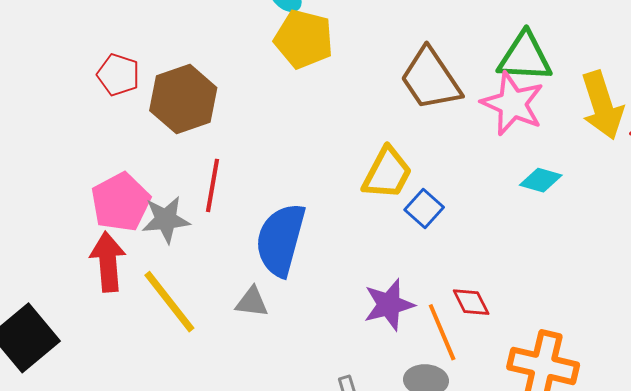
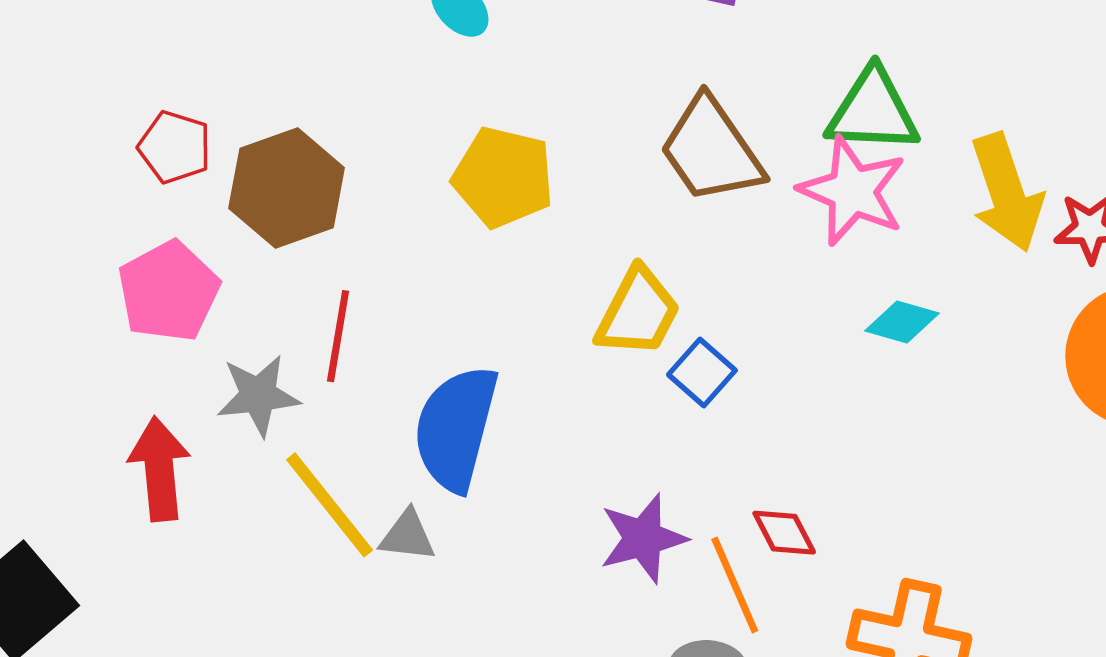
yellow pentagon: (304, 39) -> (503, 177), moved
pink pentagon: (121, 202) -> (169, 291), moved
yellow line: (169, 302) -> (330, 505), moved

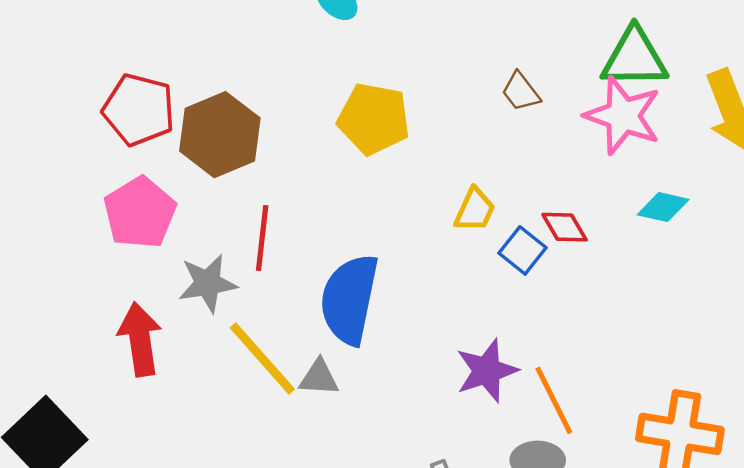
red pentagon: (175, 147) -> (139, 110), size x1.4
brown trapezoid: (711, 150) -> (521, 92), size x0.5
yellow trapezoid: (638, 312) -> (475, 210), size x0.7
red diamond: (784, 533) -> (565, 227), moved

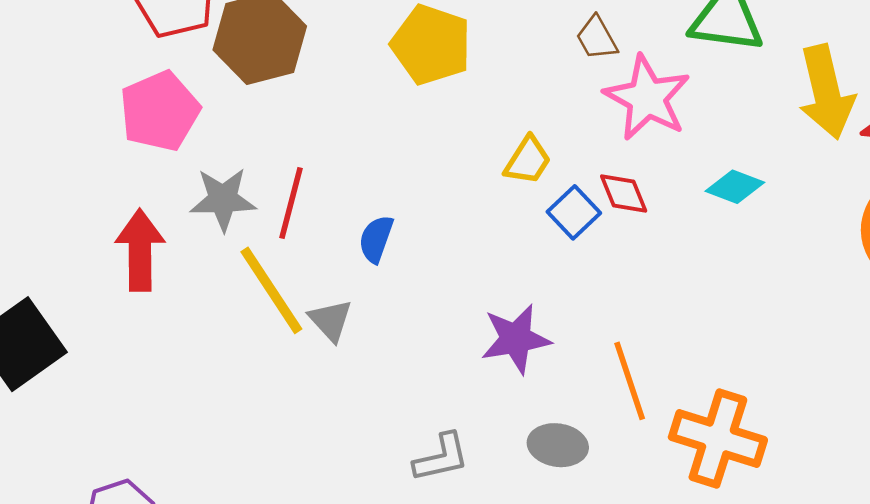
pink star: (623, 116) -> (647, 98), moved
red line: (262, 238) -> (291, 203), moved
blue semicircle: (349, 299) -> (376, 239), size x0.5
gray triangle: (319, 378) -> (331, 320), turned 36
orange line: (554, 400) -> (630, 381), moved

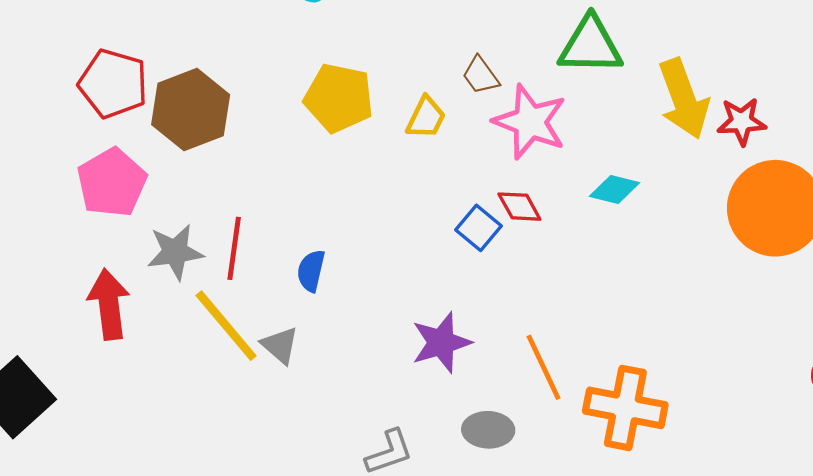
yellow trapezoid: (528, 161) -> (426, 118), moved

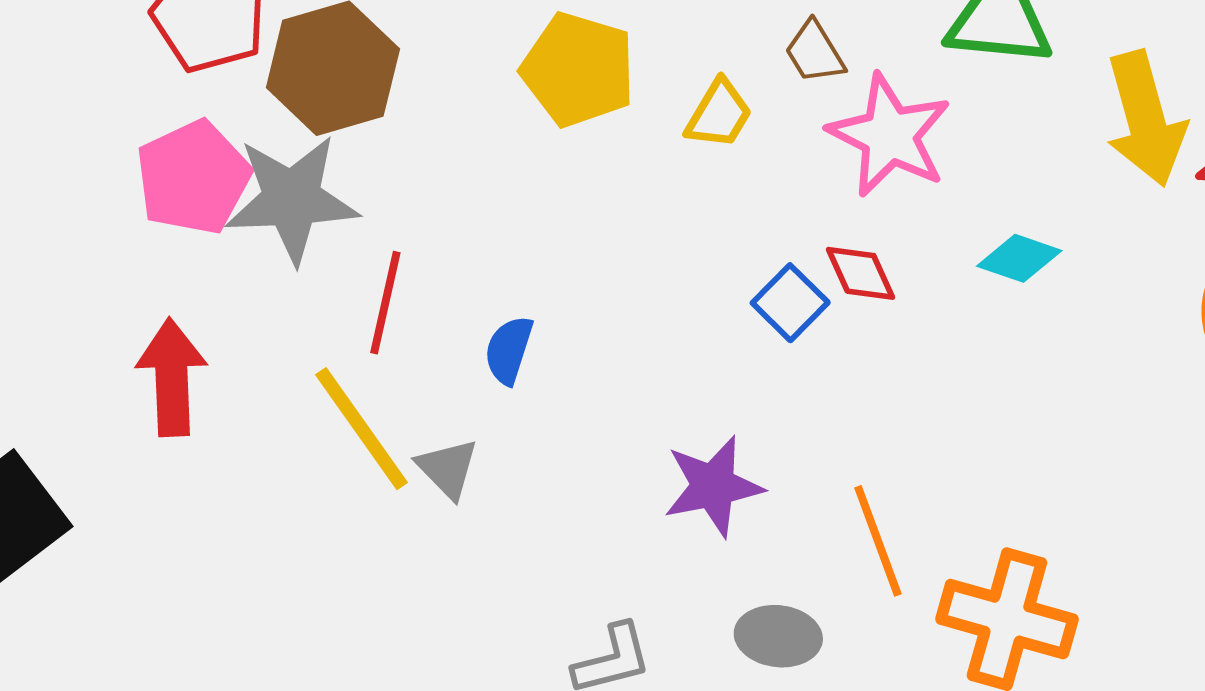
gray star: (175, 252) -> (292, 199), moved, size x1.4

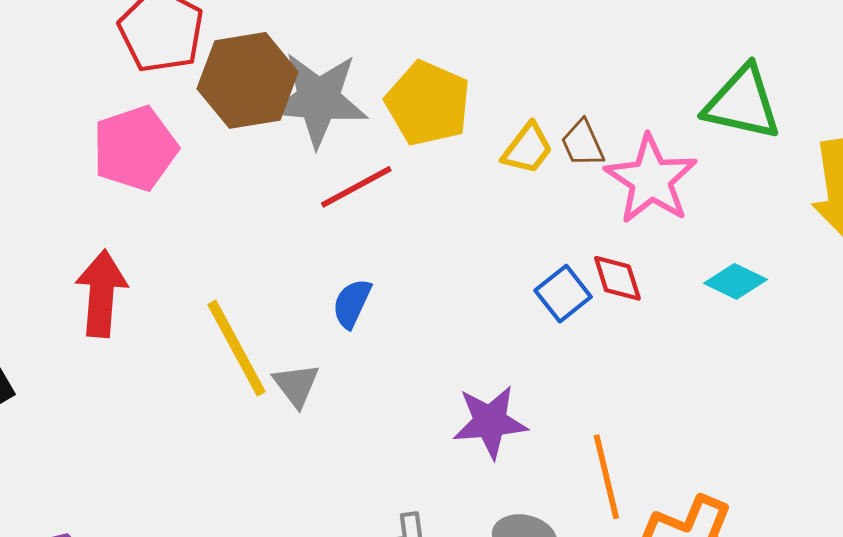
brown trapezoid: (815, 52) -> (583, 143), moved
gray star: (292, 199) -> (318, 99), moved
red line: (385, 303) -> (356, 187), moved, turned 42

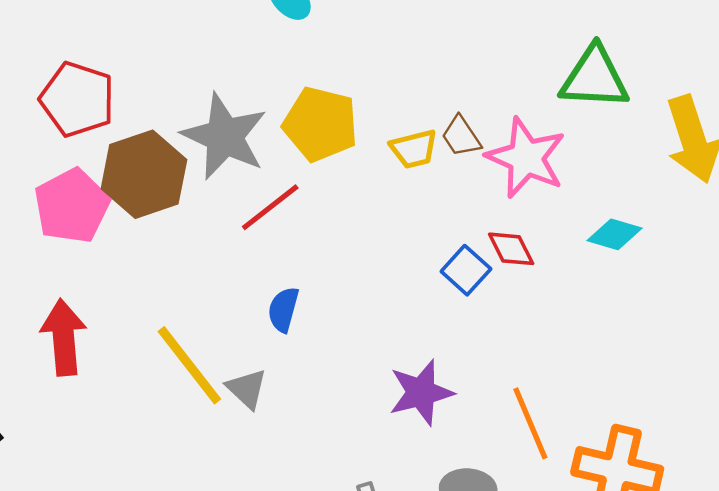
brown hexagon: (248, 80) -> (144, 174), moved
gray star: (318, 99) -> (224, 137), turned 30
yellow trapezoid: (527, 149) -> (414, 149), turned 48

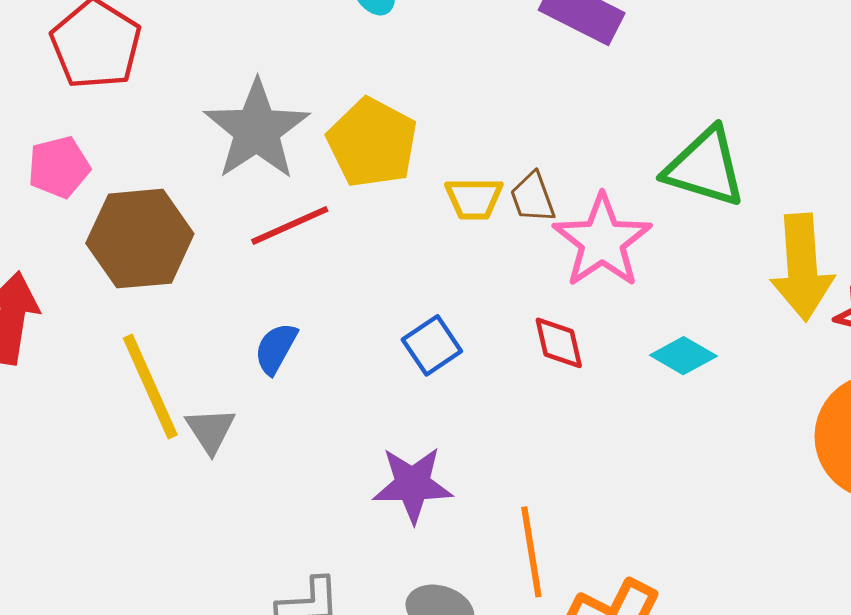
brown hexagon: (144, 174) -> (140, 239), moved
pink pentagon: (72, 206) -> (59, 167), size x0.7
blue square: (466, 270) -> (432, 345), moved

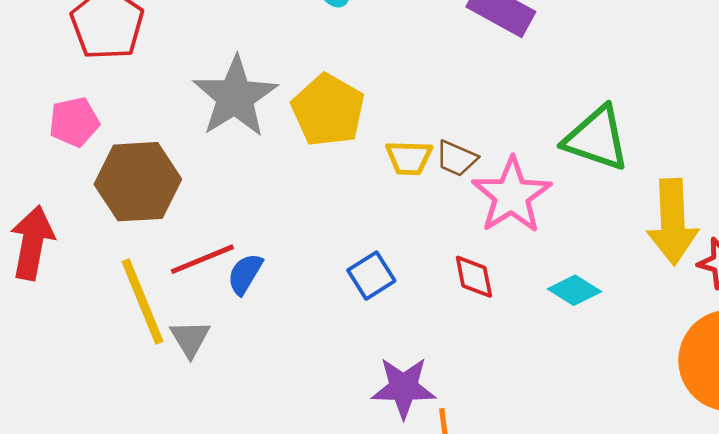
brown trapezoid: (533, 197) -> (457, 158), turned -48
red line: (290, 225) -> (202, 259), moved
purple star: (413, 485) -> (404, 388), moved

